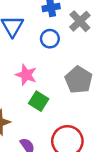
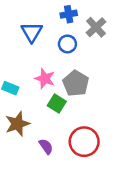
gray pentagon: (79, 80) -> (76, 83), moved

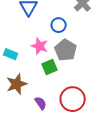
blue circle: (67, 44) -> (59, 25), moved
green square: (57, 104) -> (50, 67), turned 35

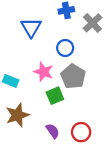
red circle: (73, 99) -> (81, 132), size x0.7
purple semicircle: (41, 103) -> (53, 131), moved

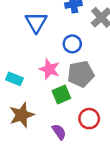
gray pentagon: (73, 76) -> (81, 74), turned 30
red circle: (81, 132) -> (89, 119), moved

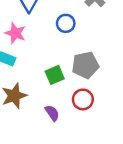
pink star: (49, 69) -> (15, 33), moved
gray pentagon: (81, 74) -> (85, 65), moved

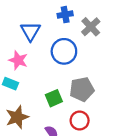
blue circle: (66, 23) -> (64, 51), size x1.5

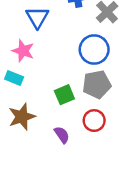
blue circle: (64, 51) -> (94, 49), moved

